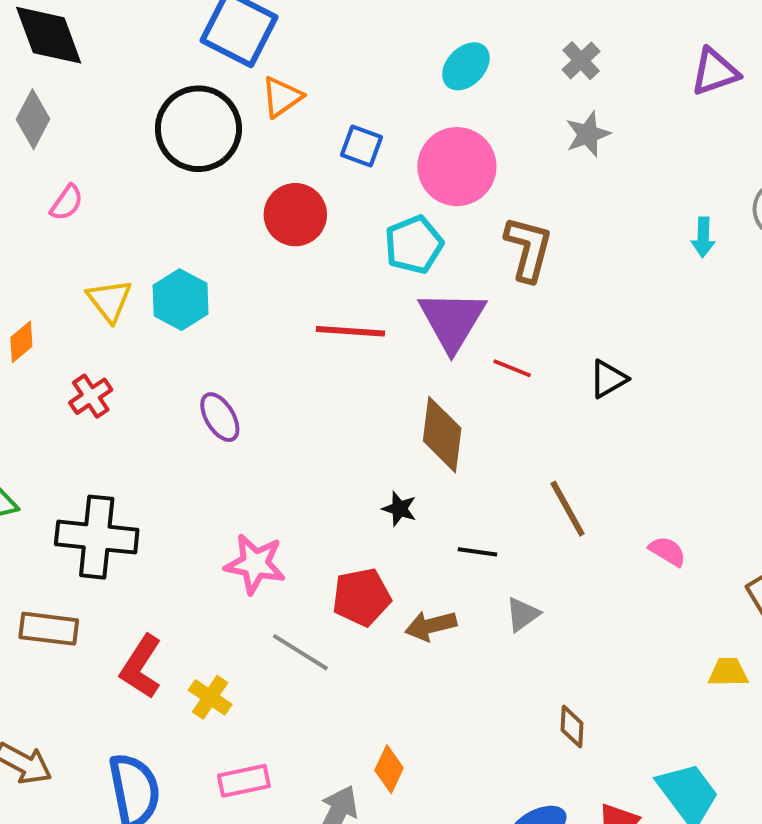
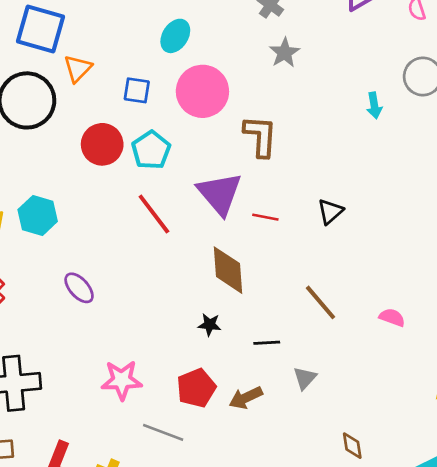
cyan ellipse: (466, 66) -> (175, 36), moved
cyan pentagon: (414, 245) -> (151, 150), moved
red line: (350, 331) -> (154, 214), turned 60

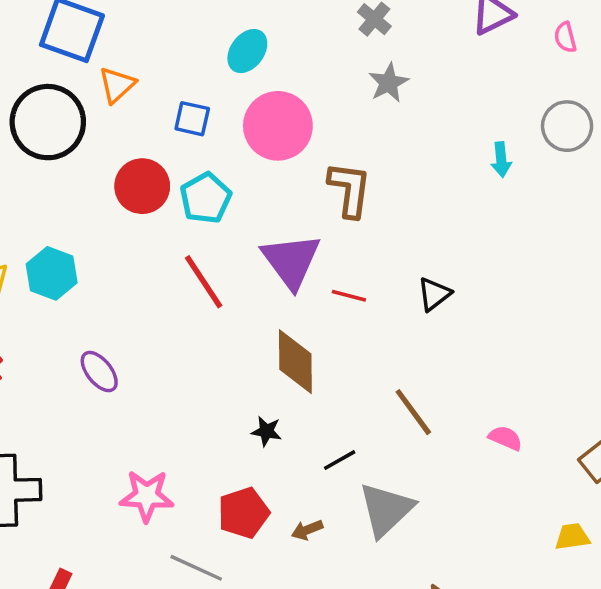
black line: (267, 343) -> (340, 460), turned -30
gray triangle: (305, 378) -> (386, 510), size x1.8
brown arrow: (246, 398) -> (307, 530), size x0.7

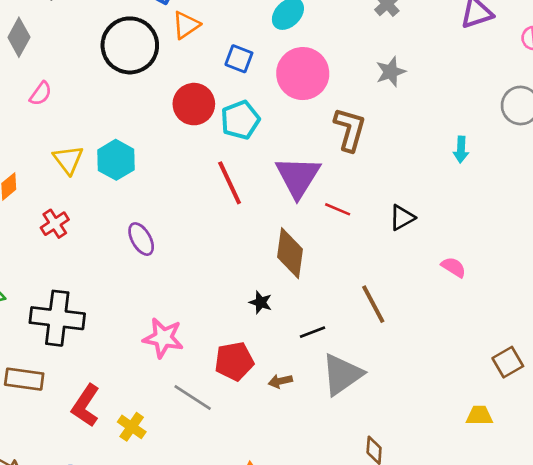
gray star: (389, 83) -> (391, 72), moved
cyan arrow: (501, 160) -> (461, 150), moved
pink semicircle: (505, 438) -> (454, 267), moved

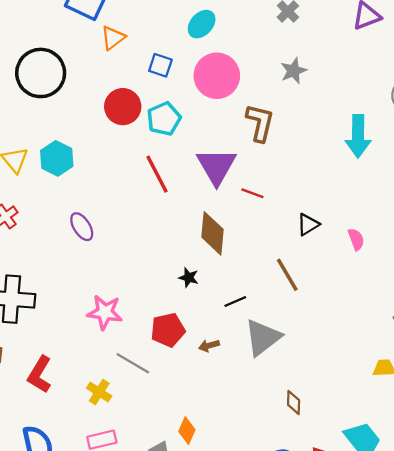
black circle: (130, 45) -> (41, 73), moved
cyan arrow: (461, 150) -> (358, 136), size x1.8
black triangle: (402, 218) -> (308, 225), moved
pink semicircle: (454, 267) -> (356, 239), turned 40
yellow cross: (132, 427) -> (99, 392), moved

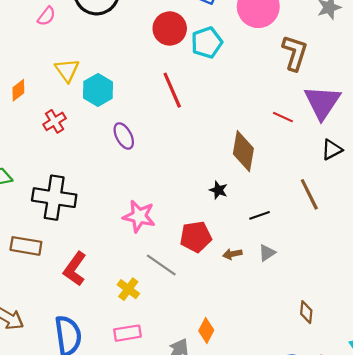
cyan hexagon: (57, 158) -> (98, 90), moved
purple triangle: (216, 166) -> (322, 102), moved
red line: (157, 174) -> (172, 90), moved
gray triangle: (263, 337) -> (267, 253), moved, size x0.5

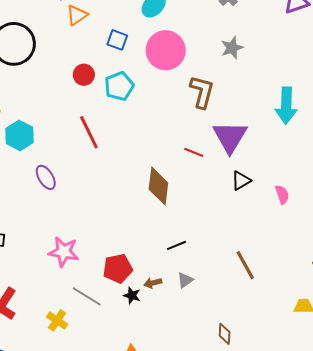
red circle: (170, 28) -> (84, 75), size x0.7
black star: (218, 190) -> (132, 296), moved
brown line: (309, 194) -> (245, 265), moved

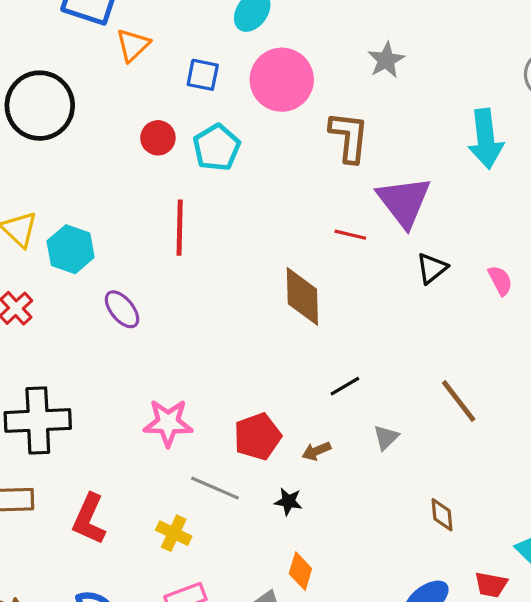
red line: (89, 132) -> (180, 228), turned 36
gray triangle: (185, 280) -> (386, 437), moved
black star: (132, 296) -> (288, 501), moved

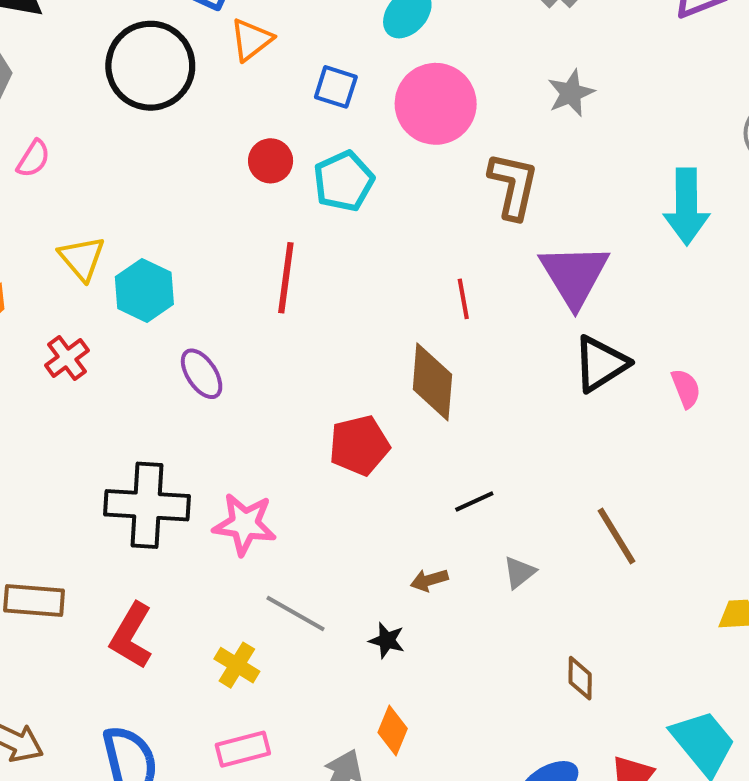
black circle: (40, 106) -> (150, 66), moved
red line: (350, 235) -> (463, 299), moved, turned 60
black triangle: (432, 268) -> (601, 364), size x1.4
black cross: (38, 420) -> (147, 505), moved
red pentagon: (257, 436) -> (359, 445), moved

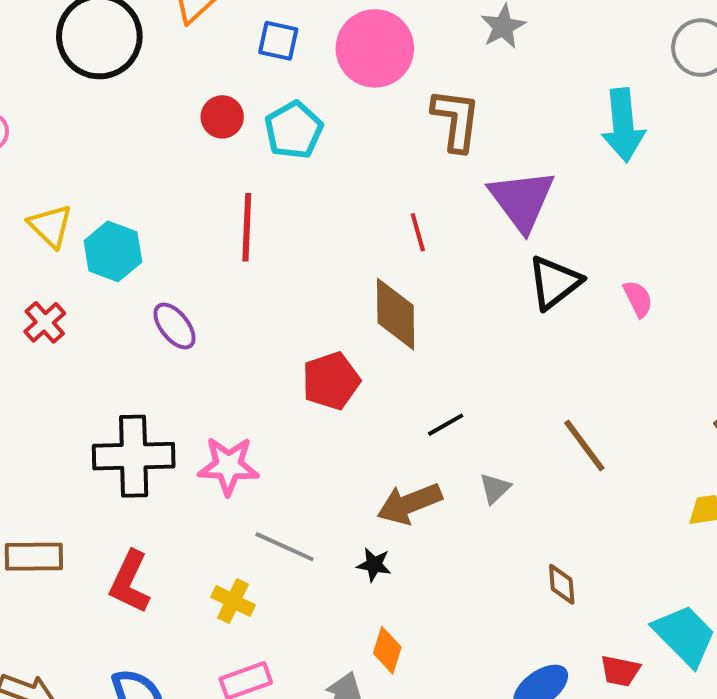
brown arrow: (429, 580) -> (409, 504), size x1.8

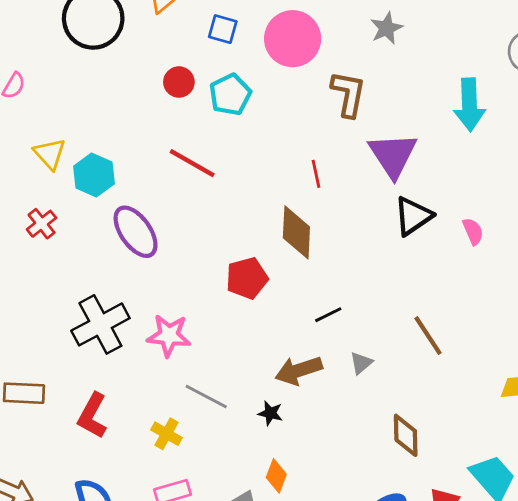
red line: (247, 227) -> (192, 163), turned -66
purple ellipse: (174, 326) -> (136, 232), size x1.5
black cross: (134, 456) -> (100, 324), turned -30
brown diamond: (562, 584) -> (406, 435), size x1.4

